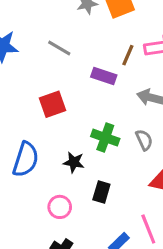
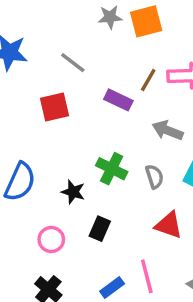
red square: (53, 104) -> (55, 107), moved

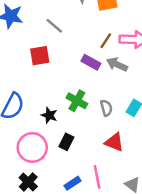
purple rectangle: (118, 100) -> (91, 62), moved
gray arrow: (168, 130) -> (117, 64), moved
pink circle: (51, 240) -> (32, 147), size x1.6

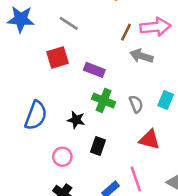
purple rectangle: (91, 62) -> (94, 70), moved
pink circle: (32, 147) -> (62, 157), size x0.6

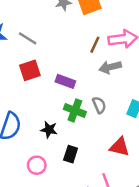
gray line: (69, 23) -> (28, 38), moved
gray arrow: (141, 56) -> (110, 67), turned -30
gray semicircle: (136, 104) -> (99, 105), moved

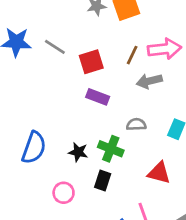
red square: (30, 70) -> (91, 62), moved
gray semicircle: (99, 105) -> (136, 124), turned -70
green cross: (75, 110) -> (111, 149), moved

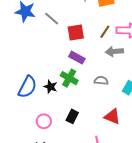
green cross: (111, 149) -> (69, 78), moved
black star: (78, 152) -> (50, 87), moved

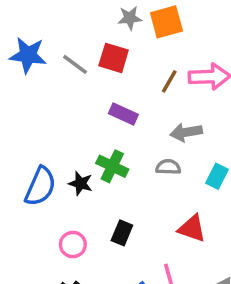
red square: (76, 32) -> (114, 58), moved, turned 30
gray arrow: (114, 51) -> (186, 132), moved
purple rectangle: (77, 58) -> (123, 114), moved

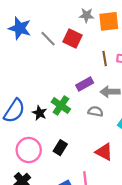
brown line: (169, 81) -> (105, 59), turned -48
purple rectangle: (123, 114) -> (85, 84), moved, turned -63
pink circle: (73, 245) -> (29, 150), size x1.5

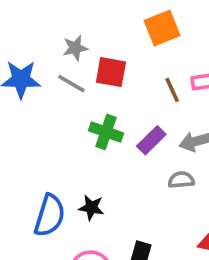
gray star: (86, 15) -> (75, 48), moved
green cross: (61, 105) -> (106, 132), moved

